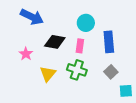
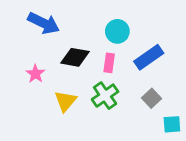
blue rectangle: (109, 42) -> (149, 57), turned 60
green cross: (77, 70) -> (105, 96), turned 36

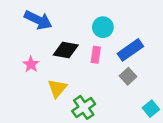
green cross: (105, 96) -> (84, 107), moved
gray square: (151, 98) -> (128, 76), moved
cyan square: (172, 124) -> (151, 109), turned -35

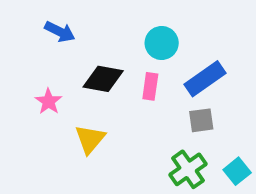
blue arrow: (38, 20) -> (60, 32), size x0.7
gray square: (128, 76) -> (201, 120), turned 35
green cross: (84, 107) -> (188, 169), moved

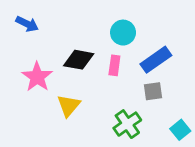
blue arrow: (60, 32) -> (27, 24), moved
pink star: (48, 101) -> (37, 77), size x1.5
green cross: (188, 169) -> (127, 124), moved

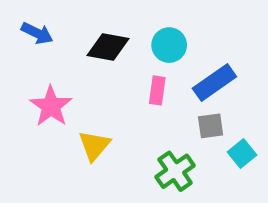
black diamond: (79, 60) -> (108, 47), moved
cyan square: (180, 130) -> (242, 153), moved

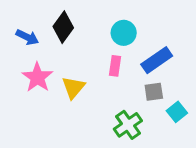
blue arrow: (37, 33) -> (27, 37), moved
black diamond: (108, 47) -> (63, 27), moved, turned -64
yellow triangle: (94, 146) -> (73, 87), moved

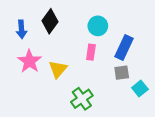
blue arrow: (27, 37) -> (21, 29), turned 60
blue rectangle: (157, 60) -> (124, 48), turned -30
green cross: (128, 125) -> (82, 99), moved

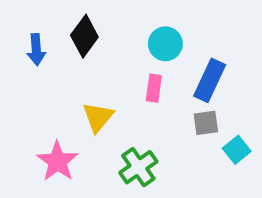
pink star: (29, 61) -> (57, 161), moved

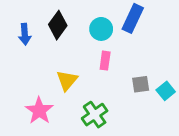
cyan circle: (165, 44) -> (101, 29), moved
blue rectangle: (210, 80) -> (133, 18), moved
cyan square: (237, 150) -> (166, 91), moved

